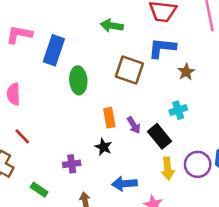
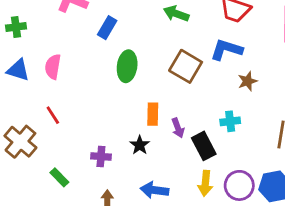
blue rectangle: (54, 50) -> (107, 28), size x0.7

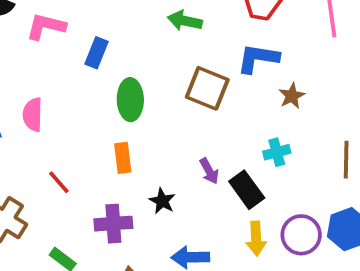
orange rectangle: (153, 114) -> (123, 158), moved
red line: (53, 115) -> (59, 182), moved
purple cross: (101, 156) -> (113, 224), size x1.4

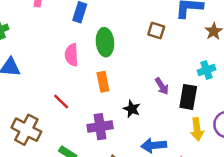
brown square: (207, 88) -> (156, 31), size x0.6
pink semicircle: (33, 115) -> (72, 55), moved
black rectangle: (247, 190) -> (188, 97), turned 50

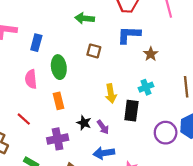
brown square: (156, 31) -> (94, 51), moved
purple arrow: (162, 86) -> (103, 127), moved
yellow arrow: (197, 129) -> (111, 93), moved

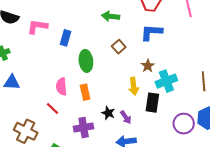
brown square: (94, 51) -> (119, 47), turned 32
brown star: (151, 54) -> (148, 66), moved
pink semicircle: (31, 79) -> (61, 87), moved
cyan cross: (146, 87) -> (166, 81), size x1.5

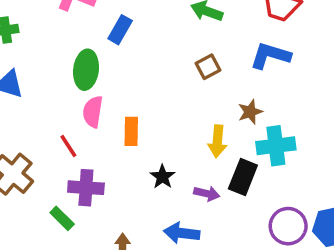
green ellipse: (86, 61) -> (86, 70), moved
purple arrow: (126, 117) -> (207, 193), moved, turned -56
purple cross: (84, 128) -> (86, 188), moved

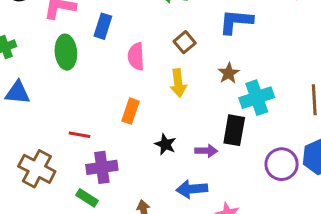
green ellipse: (86, 70) -> (66, 52), moved
pink semicircle: (93, 112) -> (136, 56), moved
orange rectangle: (131, 131) -> (131, 111), turned 30
yellow arrow: (217, 141) -> (178, 83), moved
red line: (68, 146) -> (79, 135), turned -35

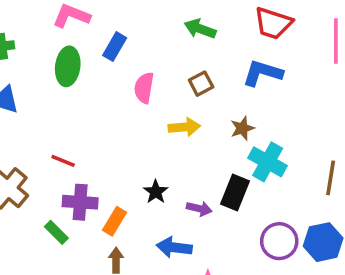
yellow arrow: (178, 83) -> (184, 127), turned -100
cyan cross: (257, 98) -> (268, 162), turned 36
orange rectangle: (131, 111) -> (114, 221), moved

